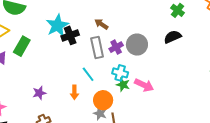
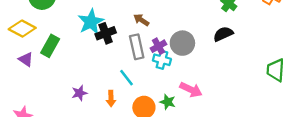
cyan cross: (120, 73) -> (162, 60), moved
green star: (123, 85) -> (168, 102), moved
purple star: (39, 93) -> (79, 93), moved

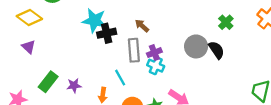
cyan star: (91, 22) -> (94, 21), turned 30
black semicircle: (223, 34) -> (216, 50), turned 72
gray circle: (182, 43) -> (196, 46), moved
green rectangle: (50, 46) -> (48, 82), moved

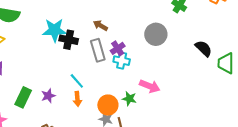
black cross: (107, 33) -> (69, 40), turned 36
black semicircle: (216, 50) -> (204, 48), moved
cyan line: (120, 78) -> (77, 81), moved

